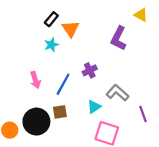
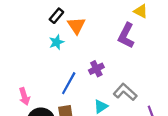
yellow triangle: (141, 15) -> (141, 11), moved
pink arrow: (35, 80) -> (24, 96), moved

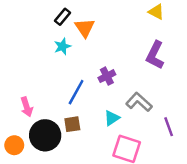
purple L-shape: (126, 36) -> (155, 55), moved

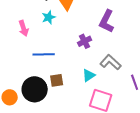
purple L-shape: (155, 55) -> (107, 21), moved
blue line: (76, 92) -> (44, 54), moved, turned 60
pink arrow: (27, 107) -> (24, 28), moved

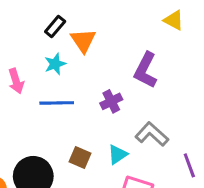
blue line: (44, 54) -> (57, 103), moved
brown square: (57, 80) -> (80, 158), moved, turned 32

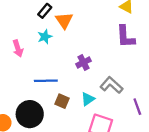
purple L-shape: (146, 70) -> (125, 37), moved, turned -30
blue line: (57, 103) -> (46, 81), moved

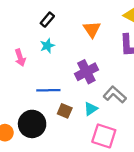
orange triangle: (64, 21) -> (92, 29), moved
purple cross: (84, 62) -> (86, 72), size x1.5

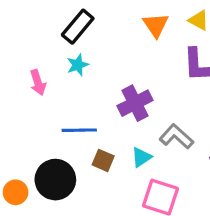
black rectangle: (47, 20) -> (78, 27), size x1.5
orange triangle: (92, 29) -> (156, 25), moved

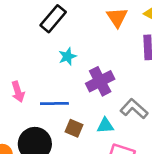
cyan star: (78, 65) -> (67, 57), moved
pink arrow: (38, 82) -> (18, 92), moved
cyan triangle: (141, 157) -> (105, 126), turned 30

